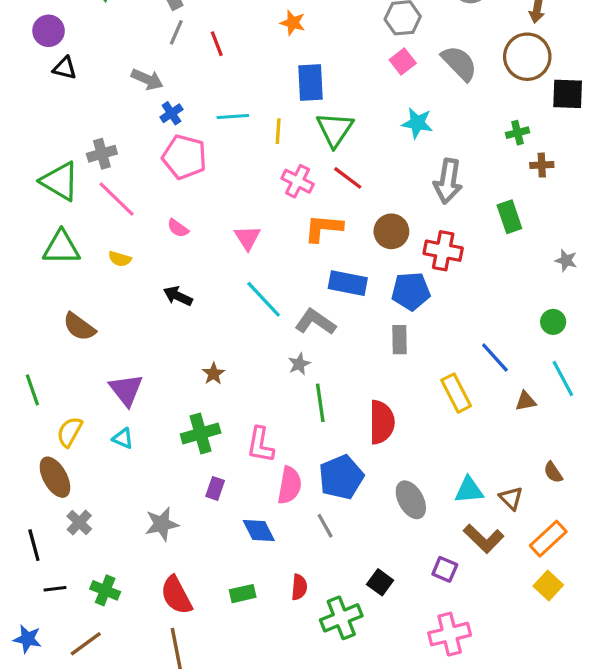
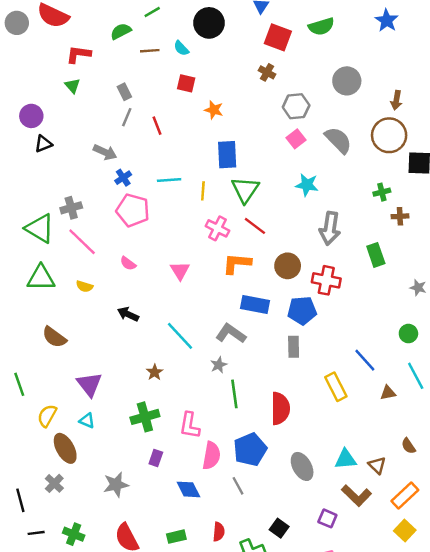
black triangle: (65, 68) -> (43, 144), turned -36
cyan line: (264, 299) -> (180, 336), moved
brown ellipse: (55, 477) -> (65, 448), moved

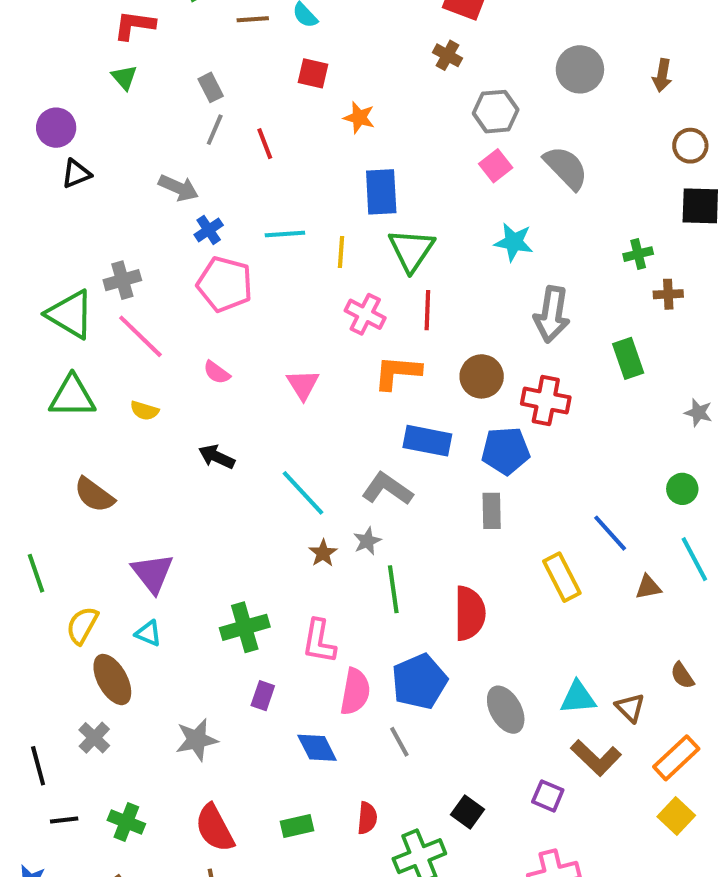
brown arrow: (396, 100) -> (662, 75), moved
brown circle: (389, 135) -> (690, 146), moved, size x0.6
red line: (255, 226) -> (427, 310), turned 55
brown star: (155, 372) -> (323, 553), moved

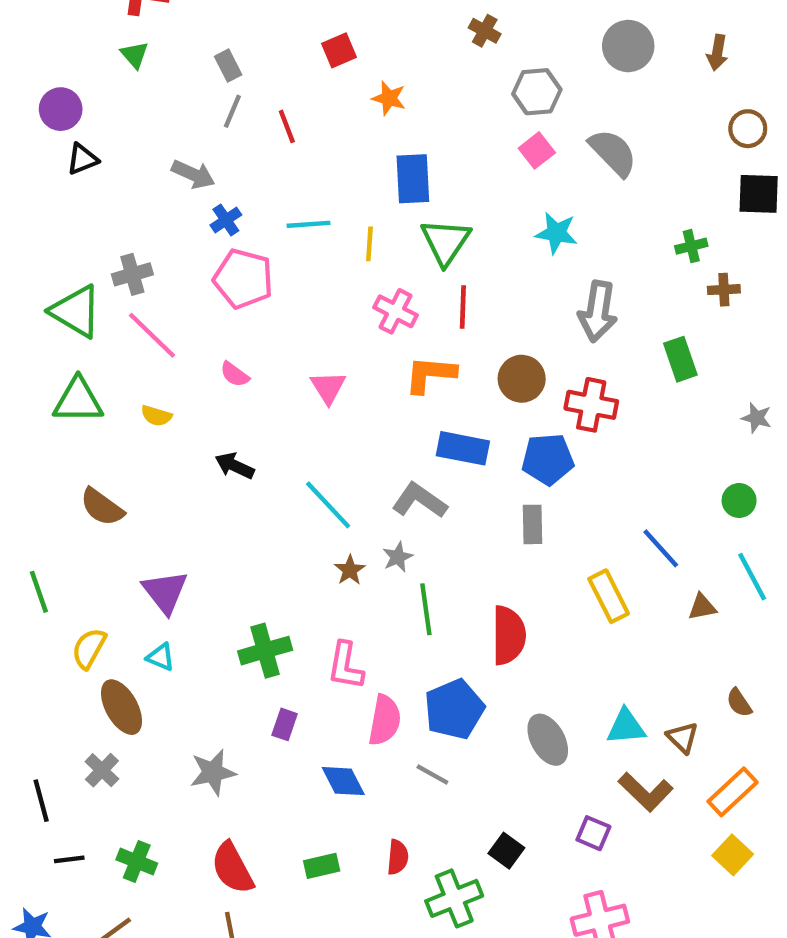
red square: (313, 73) -> (339, 50), turned -36
gray line: (399, 742) -> (432, 775), turned -32

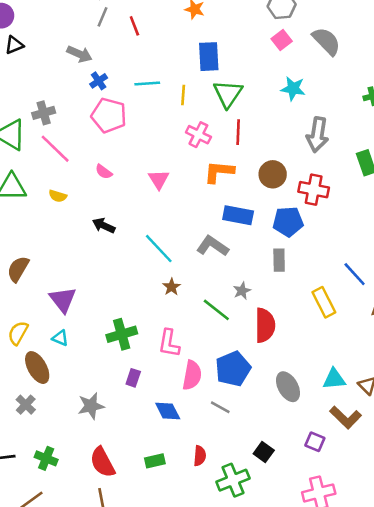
brown semicircle: (102, 507) -> (18, 269), moved, turned 84
gray star: (398, 557) -> (242, 291), moved
green line: (426, 609) -> (216, 310), turned -44

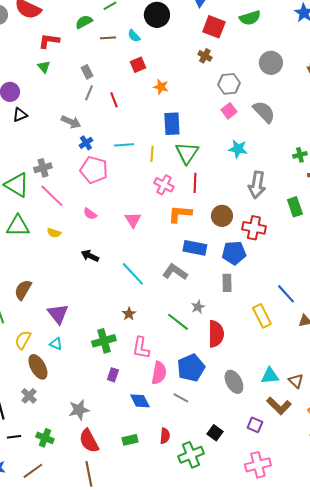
brown star: (172, 287) -> (129, 314), moved
gray star: (91, 406) -> (79, 410), moved

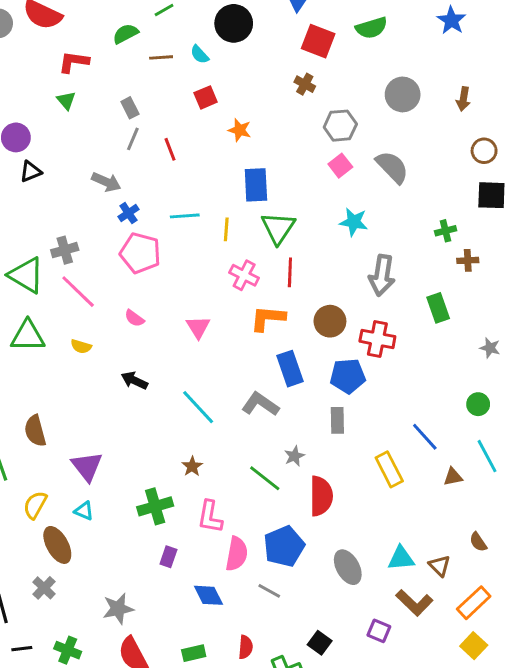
blue rectangle: (195, 248) -> (290, 369), turned 60
brown semicircle: (23, 290) -> (35, 431), turned -45

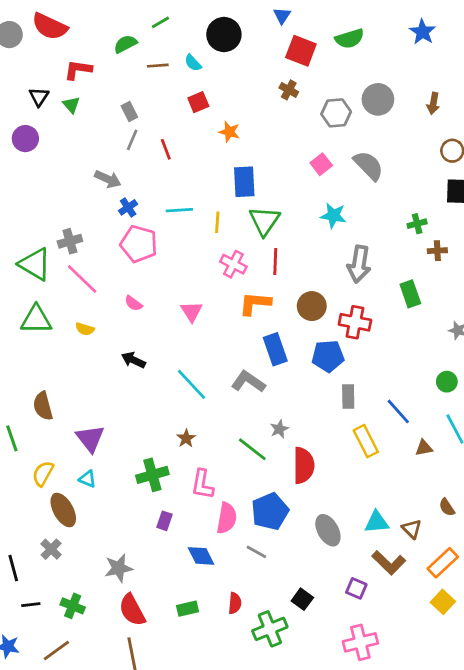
gray hexagon: (340, 126) -> (336, 113), moved
black triangle: (31, 172) -> (39, 97), moved, turned -35
gray rectangle: (337, 420) -> (348, 397), moved

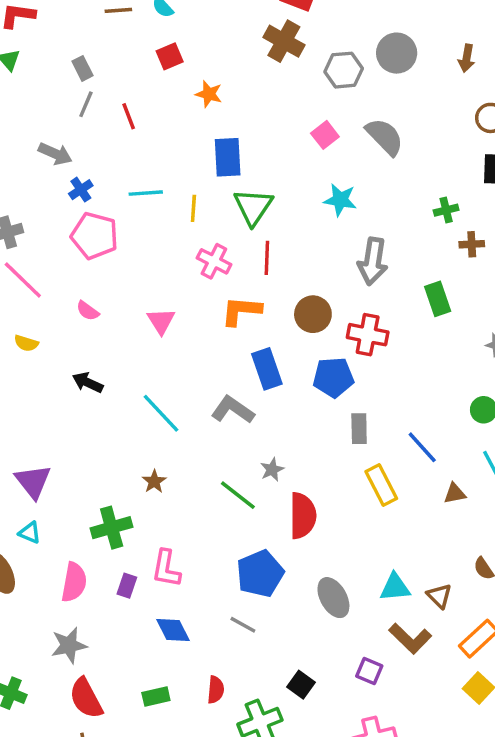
brown cross: (289, 90) -> (284, 41), size x1.6
pink L-shape: (202, 484) -> (166, 569), moved
pink semicircle: (227, 518) -> (74, 582), moved

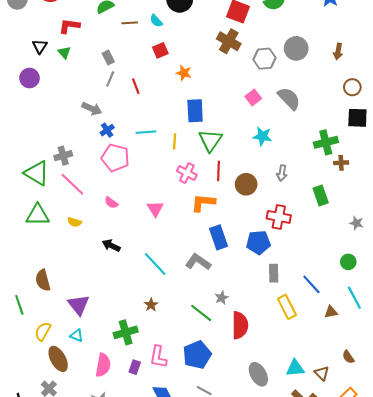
green cross: (446, 210) -> (326, 142), size x1.6
gray arrow: (373, 261) -> (282, 173), size x0.6
brown circle: (313, 314) -> (246, 184), moved
blue pentagon: (260, 574) -> (197, 355), moved

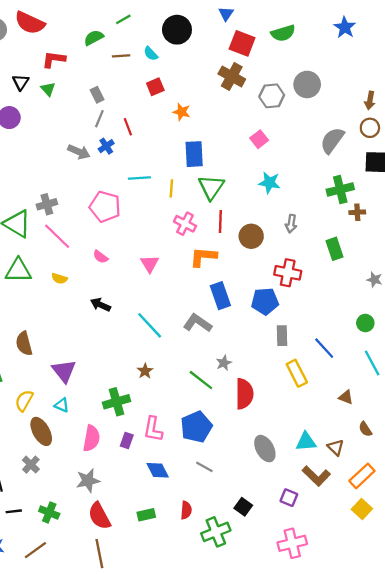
brown arrow: (338, 51) -> (370, 100), moved
gray semicircle: (289, 98) -> (332, 140), moved, turned -100
blue cross: (107, 130) -> (106, 146), moved
brown triangle: (331, 312) -> (346, 397), moved, turned 32

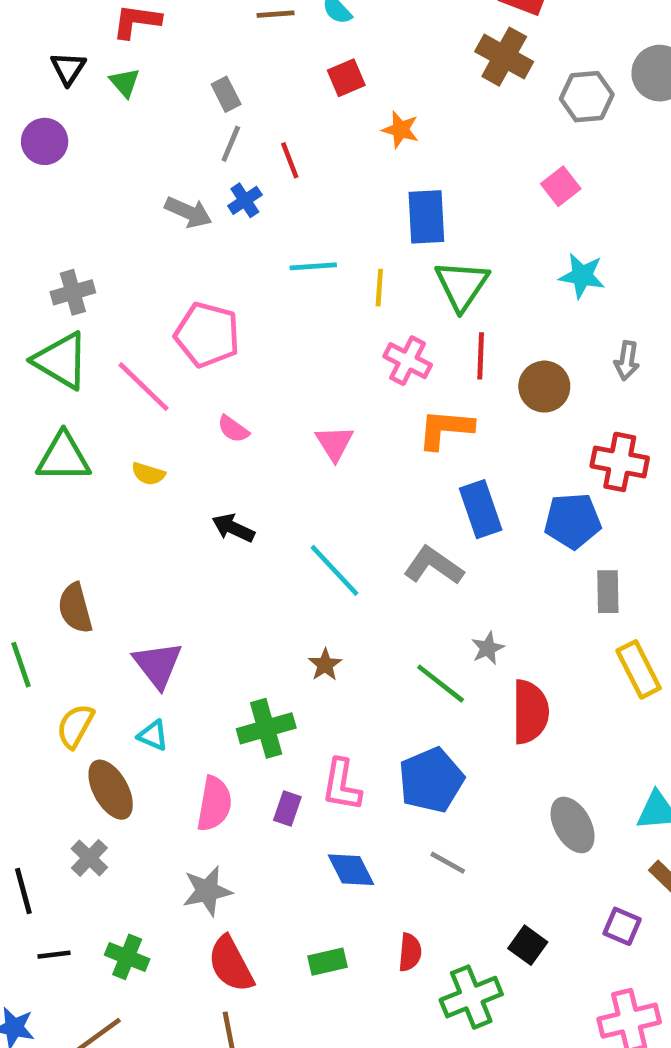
gray cross: (47, 204) -> (73, 292), moved
pink pentagon: (105, 207) -> (207, 335), moved

